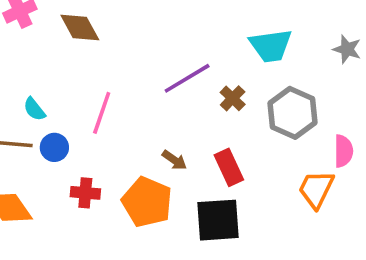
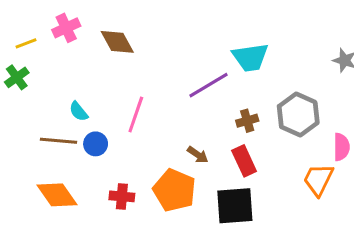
cyan trapezoid: (271, 46) -> (250, 57), moved
brown cross: (233, 98) -> (247, 121), moved, turned 30
red cross: (85, 193) -> (122, 196), moved

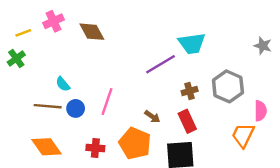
pink line: (136, 114) -> (107, 101), moved

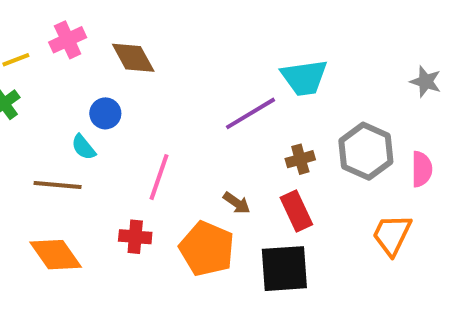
blue circle: (76, 108) -> (105, 113), moved
pink semicircle: (260, 111) -> (422, 169), moved
red cross: (95, 148) -> (135, 237), moved

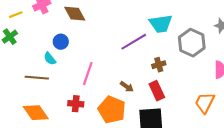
gray hexagon: (366, 151) -> (192, 43), moved

